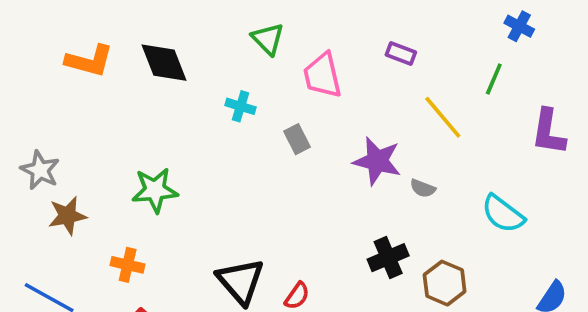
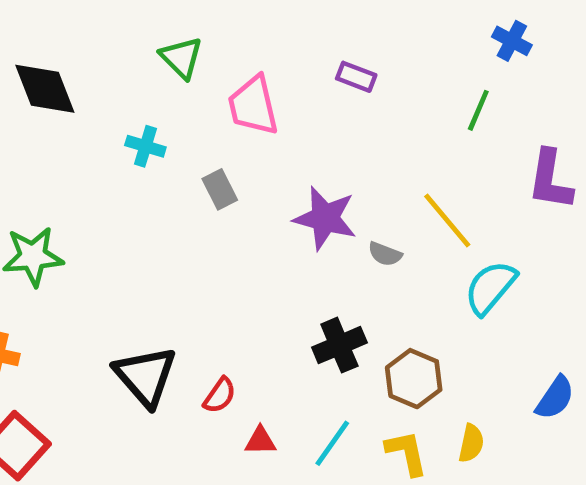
yellow line: (443, 117) -> (447, 221), moved
cyan semicircle: (503, 214) -> (490, 288), turned 93

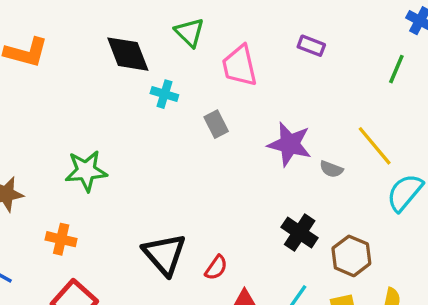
black diamond: (45, 89) -> (128, 54), moved
black cross: (339, 345) -> (300, 233), turned -33

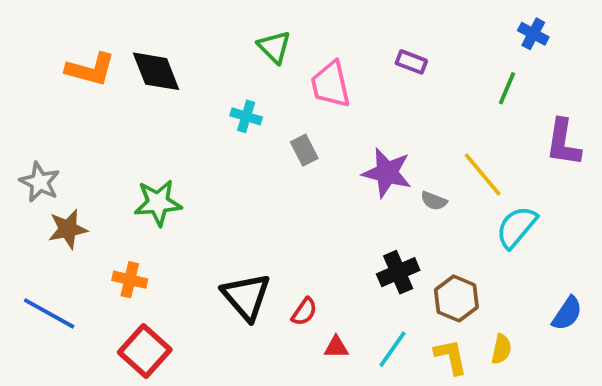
black diamond: (128, 54) -> (156, 71), moved
black cross: (300, 233) -> (398, 272), turned 33

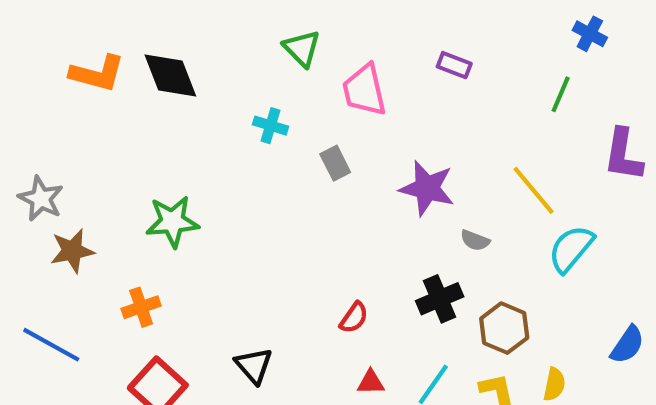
gray semicircle: (434, 201) -> (475, 240), moved
orange cross: (130, 280) -> (141, 307), turned -32
black triangle: (246, 297) -> (254, 366), moved, size x0.7
red semicircle: (304, 312) -> (354, 318), moved

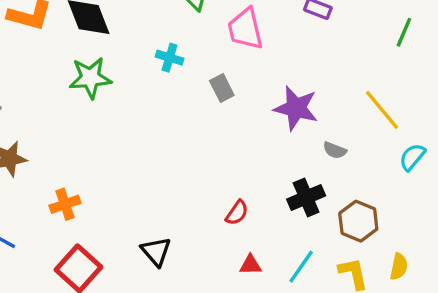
green star: (172, 222) -> (90, 78), moved
cyan semicircle: (571, 249) -> (412, 157), size x0.7

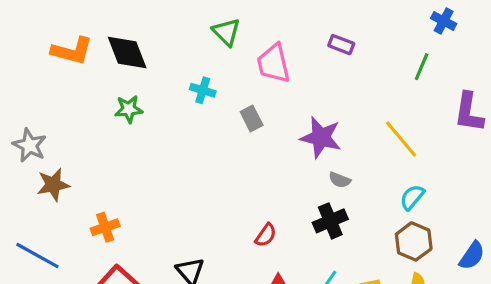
green star: (90, 78) -> (129, 109), size x0.7
gray semicircle: (335, 150) -> (340, 180), moved
cyan semicircle: (412, 157) -> (412, 197), moved
brown hexagon: (358, 221) -> (414, 241), moved

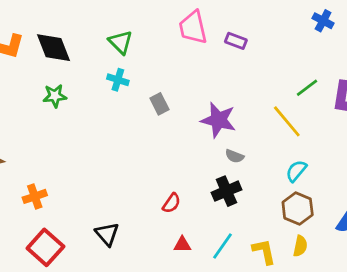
green triangle: (226, 32) -> (121, 42), moved
pink trapezoid: (274, 63) -> (193, 27), moved
green line: (422, 67) -> (307, 88), moved, turned 30

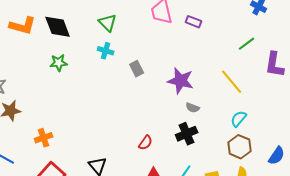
green line: (307, 88) -> (247, 44), moved

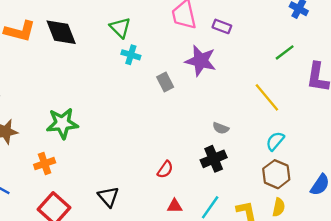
cyan cross: (106, 51) -> (131, 55), moved
green star: (59, 63) -> (62, 123), moved, size x1.5
gray rectangle: (137, 69) -> (165, 82), moved
purple star: (181, 81) -> (201, 61), moved

